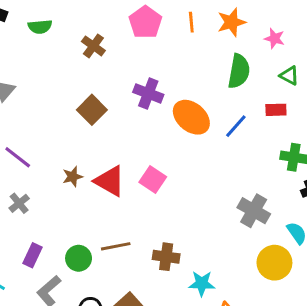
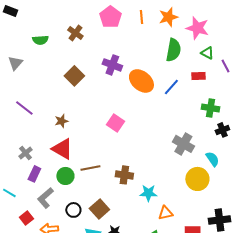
green semicircle: (40, 27) -> (40, 40), moved
pink star: (274, 39) -> (197, 28), size x1.6
red triangle: (110, 181) -> (62, 149), moved
gray cross: (19, 203) -> (25, 153), moved

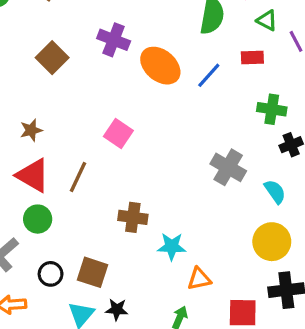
brown line: (90, 168) -> (78, 177), moved, turned -54
yellow circle: (197, 179) -> (272, 242), moved
brown square: (99, 209) -> (93, 272), turned -30

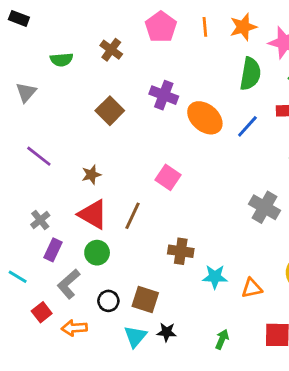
orange triangle: (199, 279) -> (252, 288), moved

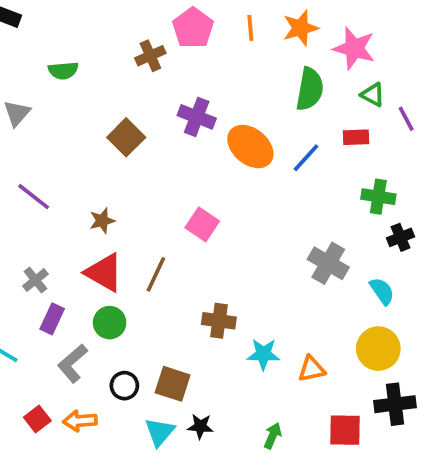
brown cross: (111, 50) -> (150, 56), moved, turned 30
red square: (42, 312) -> (37, 419), moved

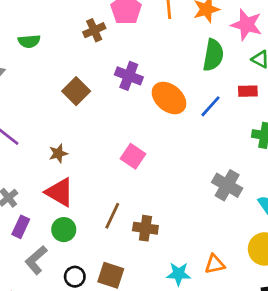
brown line: (156, 274) -> (112, 216), moved
cyan star: (263, 354) -> (179, 274), moved

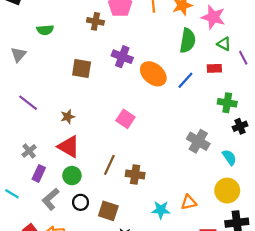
brown cross: (94, 30) -> (95, 21), turned 35
brown square: (76, 91) -> (82, 68), turned -36
black circle: (75, 277) -> (81, 202), moved

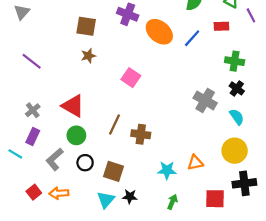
brown star: (68, 117) -> (88, 56), moved
black cross: (240, 126) -> (237, 88), moved, turned -32
purple rectangle: (39, 173) -> (33, 136), moved

